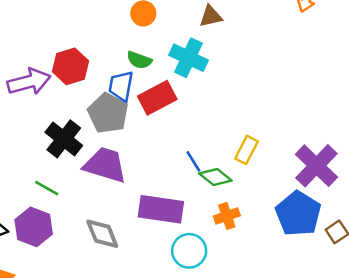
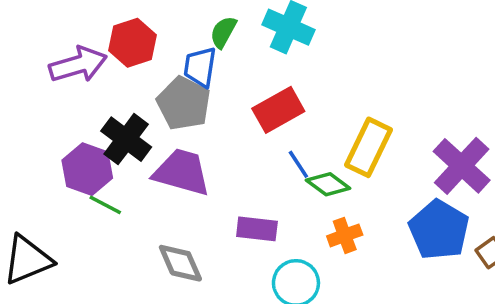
green semicircle: (139, 60) -> (223, 32), turned 100
red rectangle: (157, 98) -> (278, 110), moved
yellow rectangle: (247, 150) -> (368, 147), size x1.5
purple rectangle: (161, 209) -> (257, 229), size x0.7
purple hexagon: (34, 227) -> (87, 169), moved

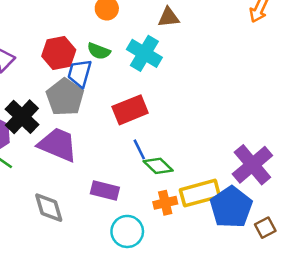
green semicircle: (223, 32) -> (99, 51), turned -105
red hexagon: (132, 43) -> (59, 53), moved
yellow rectangle: (368, 147) -> (200, 193), moved, turned 42

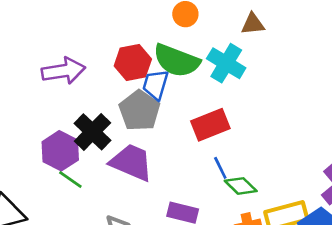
green semicircle: (99, 51) -> (176, 61), size x1.8

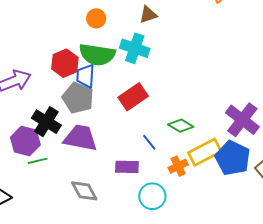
blue line: (220, 168) -> (149, 142), moved
green line: (70, 180) -> (38, 161), turned -36
green diamond: (241, 186) -> (181, 126), moved

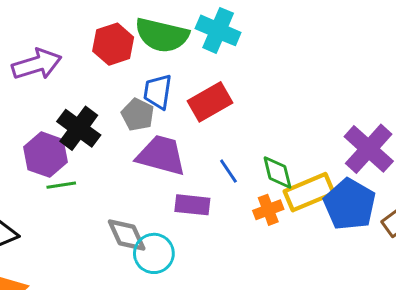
blue trapezoid: (86, 76) -> (158, 92), moved
gray pentagon: (78, 98) -> (138, 115), moved, size x0.7
green diamond: (181, 126) -> (277, 172), moved, turned 40
purple trapezoid: (80, 138) -> (161, 155), moved
cyan circle: (152, 196) -> (154, 253), moved

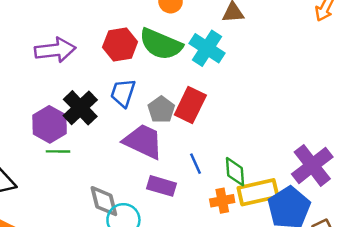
blue trapezoid: (158, 92) -> (123, 93), moved
red rectangle: (210, 102) -> (190, 105), turned -44
gray pentagon: (138, 115) -> (161, 109), moved

